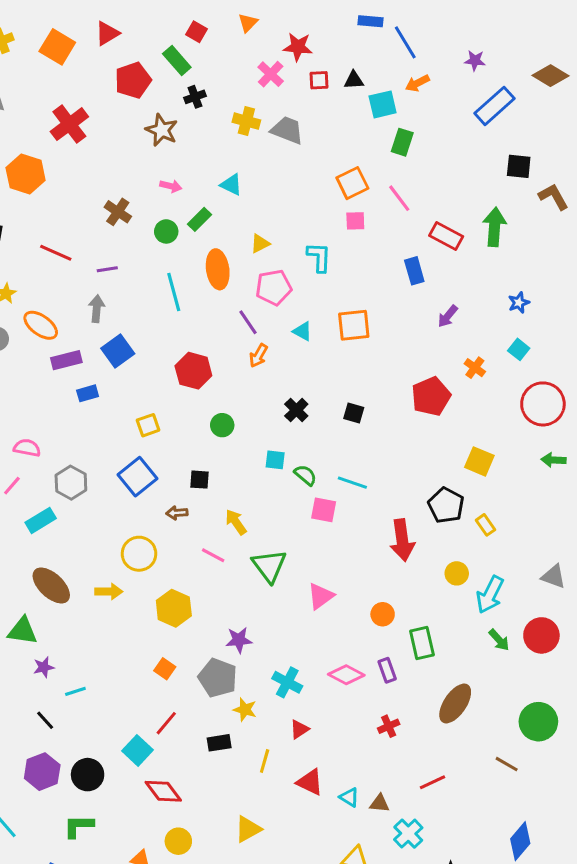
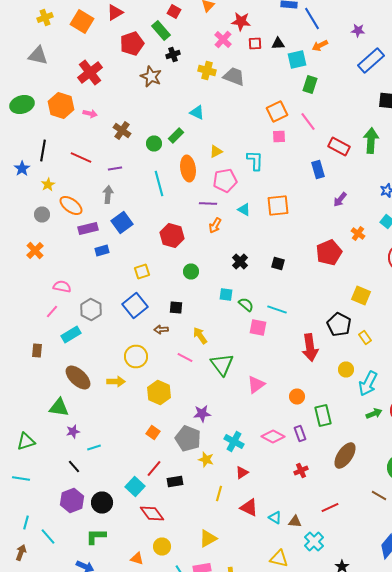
pink arrow: (171, 186) -> (90, 114), moved
purple line: (248, 322) -> (208, 204), turned -54
green arrow: (499, 640) -> (374, 414), turned -70
black rectangle: (219, 743) -> (175, 482), moved

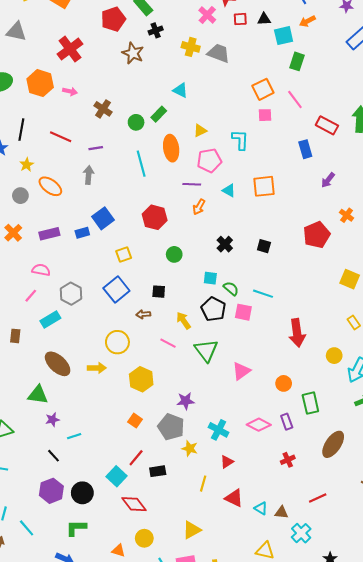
blue square: (122, 222) -> (103, 218), moved
purple rectangle: (88, 228) -> (49, 234), moved
black pentagon: (339, 324) -> (213, 309), moved

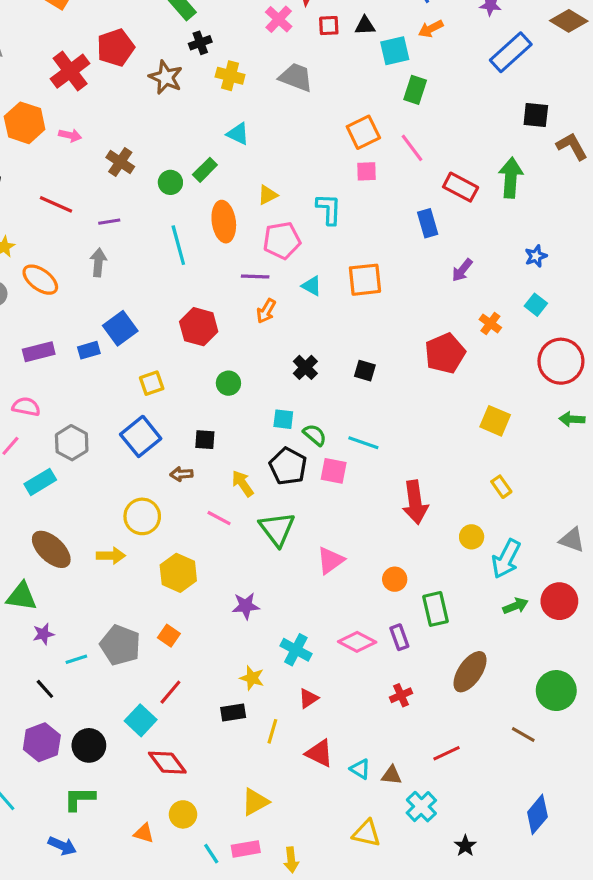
red pentagon: (113, 19) -> (116, 48), moved
yellow cross: (191, 47) -> (230, 76), moved
gray pentagon: (171, 427) -> (120, 645), moved
black rectangle: (158, 471) -> (233, 712), moved

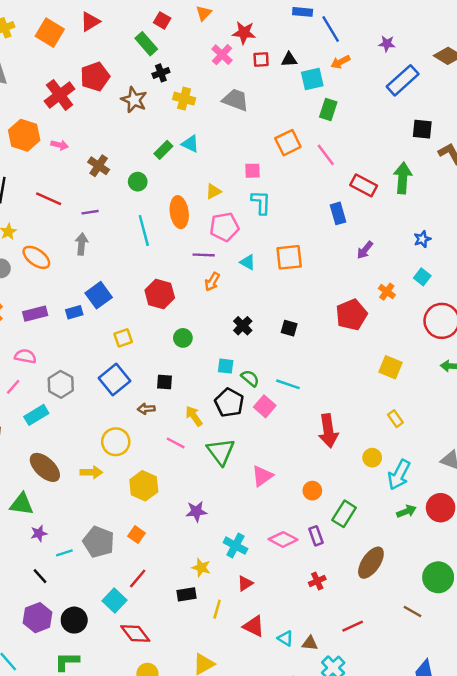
green rectangle: (205, 170) -> (163, 150), moved
pink square: (366, 171) -> (252, 171), moved
pink square: (334, 471) -> (265, 406), turned 30
green rectangle: (435, 609) -> (344, 514), turned 45

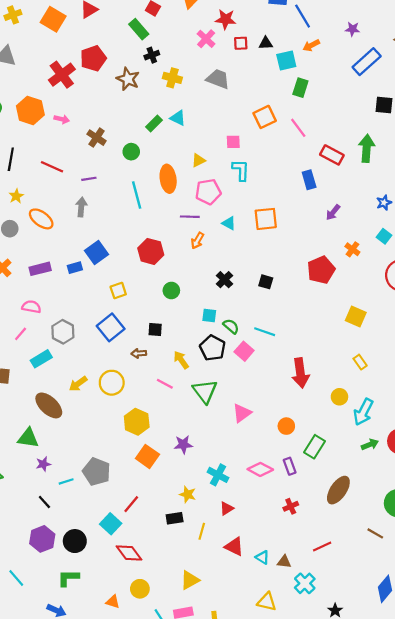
yellow arrow: (91, 472) -> (78, 384), moved, turned 144
orange square: (136, 535) -> (147, 456), moved, size x1.5

